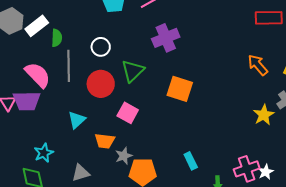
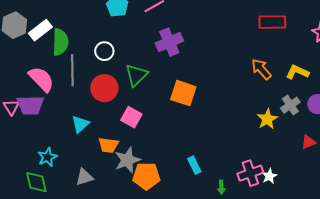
green semicircle: (57, 38) -> (60, 42), size x1.5
gray star: (124, 156) -> (127, 160), size x1.5

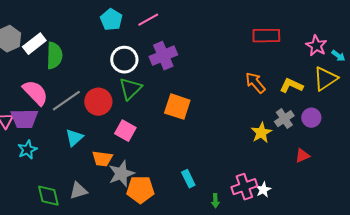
white circle: (104, 51) -> (124, 60), moved, size x1.4
gray line: (72, 70) -> (66, 101), moved, turned 56
cyan star: (47, 157) -> (27, 150), moved
green diamond: (36, 182) -> (48, 196), moved

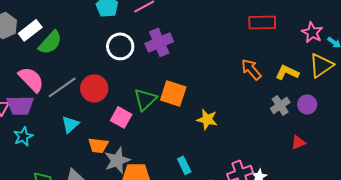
green semicircle: (54, 56) -> (50, 42), turned 40
green triangle: (130, 89) -> (145, 99), moved
yellow star: (261, 133) -> (207, 119), moved, turned -30

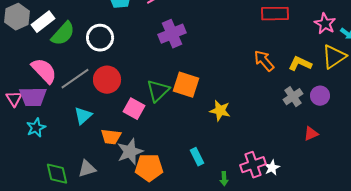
white circle: (120, 46) -> (100, 38), moved

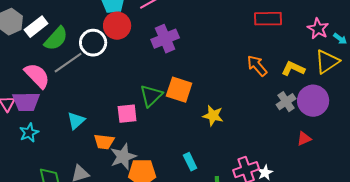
gray line: (75, 79) -> (68, 63), moved
red circle: (107, 80) -> (117, 26), moved
purple circle: (320, 96) -> (313, 101), size x1.6
pink square: (134, 109) -> (127, 114), turned -35

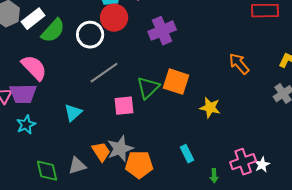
gray line: (68, 63) -> (104, 73), moved
orange arrow: (257, 66) -> (239, 64), moved
orange trapezoid: (104, 142) -> (101, 152), moved, turned -130

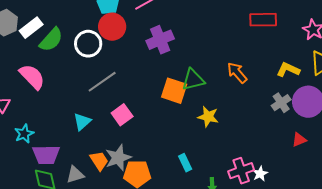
green triangle: (148, 88) -> (193, 80), moved, turned 30
purple trapezoid: (23, 94) -> (46, 155), moved
pink square: (124, 106) -> (122, 115), turned -30
cyan triangle: (73, 113) -> (82, 122), moved

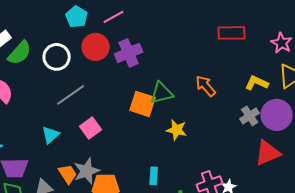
red circle: (112, 27) -> (96, 47), moved
red triangle: (299, 140) -> (268, 153), size x1.8
cyan rectangle: (185, 163) -> (154, 176), turned 30

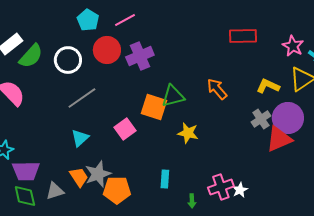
pink square: (91, 128) -> (125, 129), moved
cyan triangle: (51, 135) -> (80, 138), moved
red triangle: (268, 153) -> (279, 139), moved

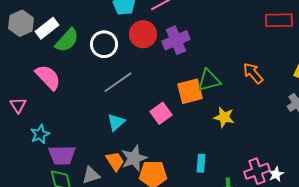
orange square: (154, 107) -> (190, 91), turned -32

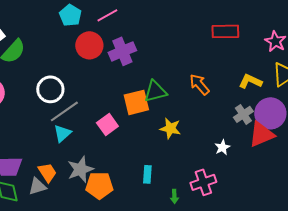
white circle: (104, 44) -> (50, 89), moved
gray line: (118, 82) -> (64, 111), moved
orange trapezoid: (115, 161) -> (47, 172), moved
white star: (276, 174) -> (222, 147), moved

